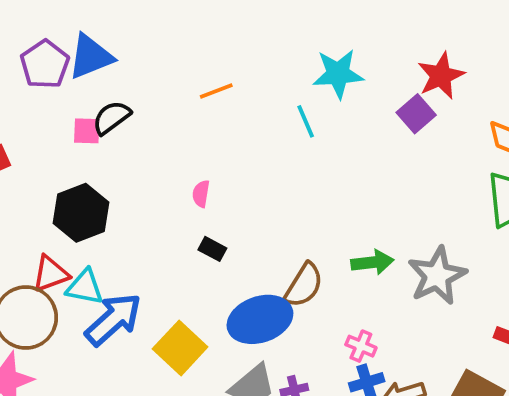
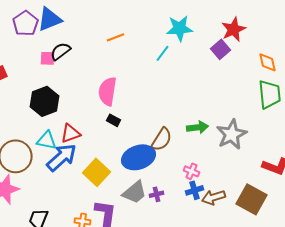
cyan line: (306, 121) -> (162, 53), turned 60
pink semicircle: (201, 194) -> (108, 91), size x2.0
red triangle: (51, 274) -> (70, 133), moved

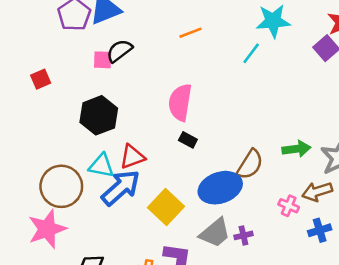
blue cross: (194, 190) -> (320, 230), moved
brown arrow: (214, 197) -> (317, 192), moved

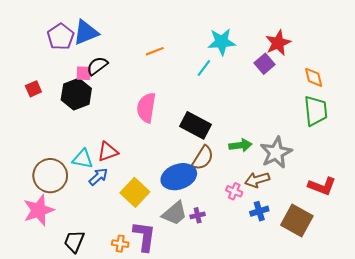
black hexagon: (99, 115) -> (76, 94), moved
black rectangle: (188, 140) -> (195, 125), moved, size x2.0
blue arrow: (121, 188) -> (98, 177), size x0.6

